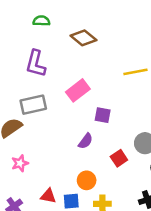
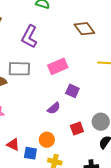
brown diamond: (83, 38) -> (84, 29), moved

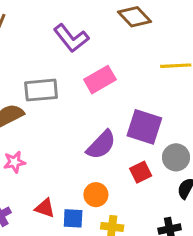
purple L-shape: (29, 37) -> (71, 38), moved, turned -60
purple square: (72, 91) -> (144, 127), moved, size x1.6
purple semicircle: (54, 108) -> (101, 145), size x1.5

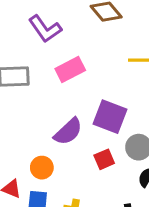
orange circle: (96, 195) -> (42, 168), moved

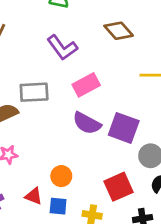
purple semicircle: (68, 132) -> (87, 123), moved, turned 72
red square: (104, 159) -> (119, 187), moved, size x1.5

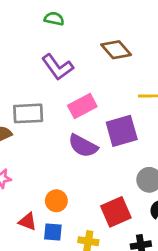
purple square: (124, 128) -> (122, 131), moved, turned -36

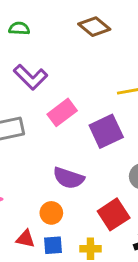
brown diamond: (116, 50) -> (94, 27), moved
purple semicircle: (83, 146) -> (69, 178), moved

